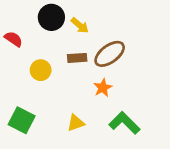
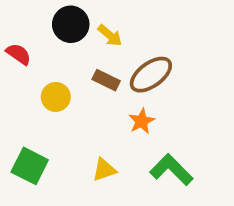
brown rectangle: (77, 58) -> (106, 80), turned 30

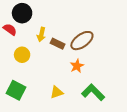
black circle: (71, 24) -> (22, 13), moved
yellow arrow: (110, 35) -> (41, 34), moved, turned 64
yellow circle: (56, 97) -> (22, 55), moved

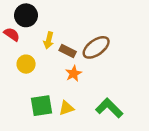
orange star: (77, 66) -> (74, 74), moved
green square: (16, 90) -> (41, 106), moved, turned -36

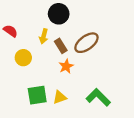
black circle: (26, 15) -> (59, 14), moved
brown rectangle: (68, 51) -> (61, 46), turned 32

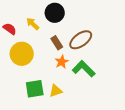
yellow arrow: (44, 36) -> (33, 24), moved, turned 120
yellow circle: (23, 58) -> (22, 54), size x1.5
green L-shape: (98, 97) -> (84, 69), moved

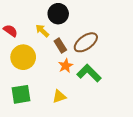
yellow arrow: (33, 24) -> (42, 31), moved
green square: (35, 89) -> (21, 94), moved

